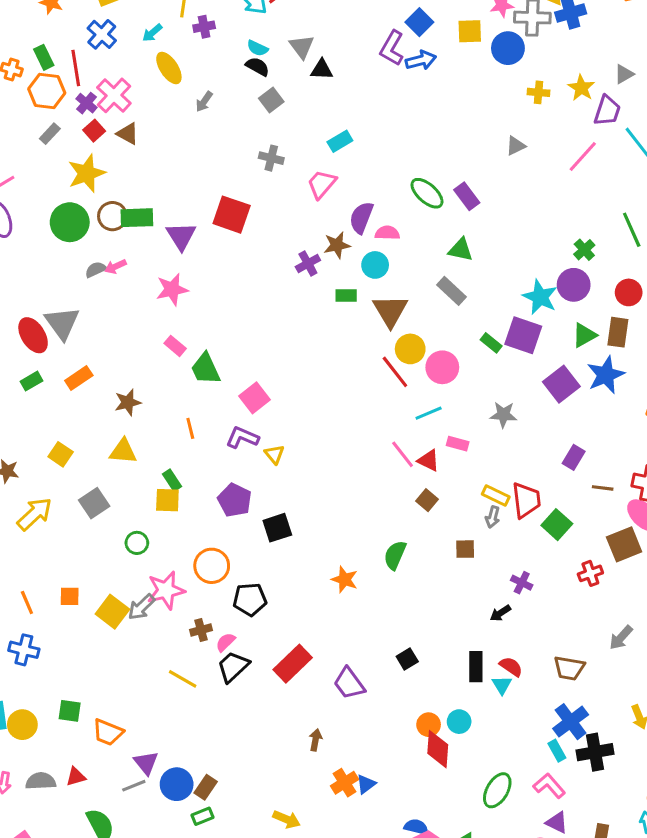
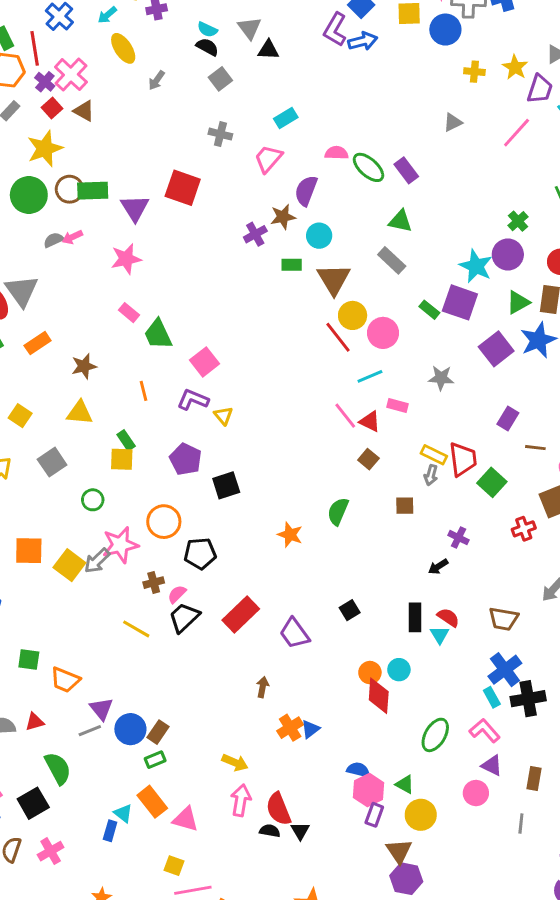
pink semicircle: (387, 233) -> (337, 153), moved
orange square: (70, 596) -> (29, 551), size x1.5

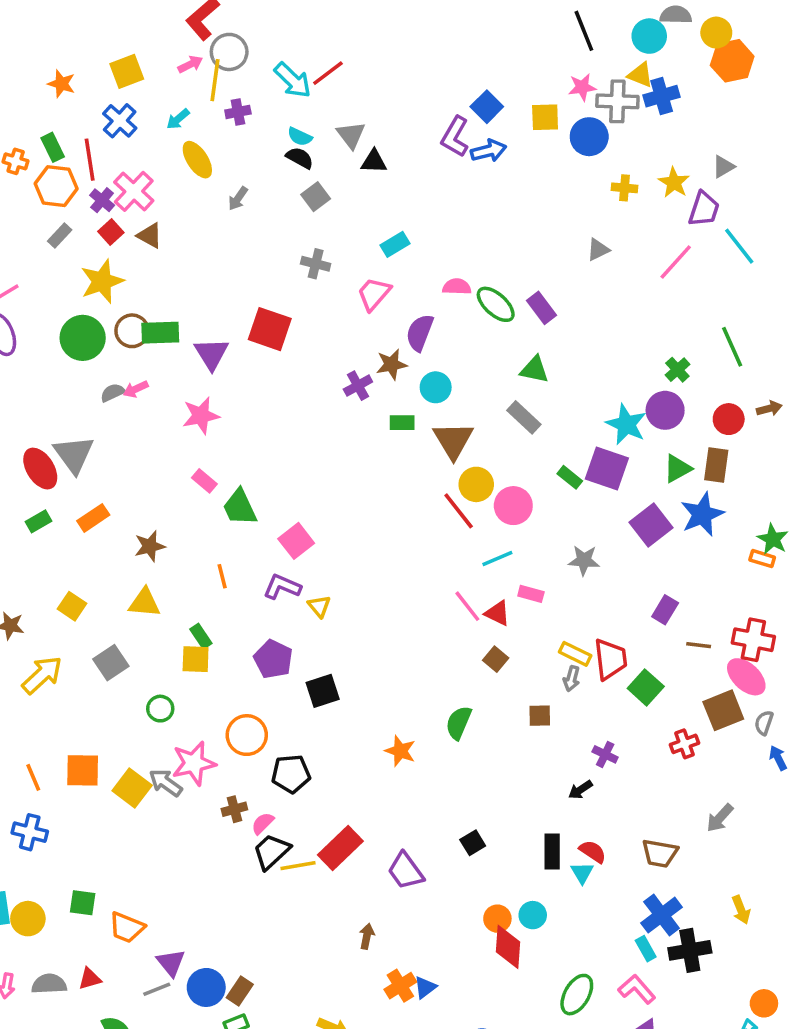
gray arrow: (97, 561) -> (166, 783), turned 80
yellow line: (136, 629) -> (298, 866), moved, turned -40

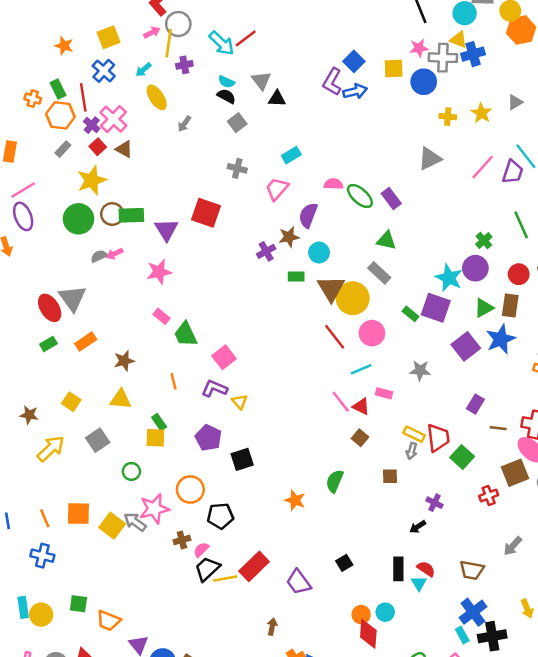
purple trapezoid: (704, 209) -> (513, 172), moved
gray triangle: (598, 250) -> (430, 159), size x1.5
yellow circle: (476, 484) -> (353, 298), moved, size x1.4

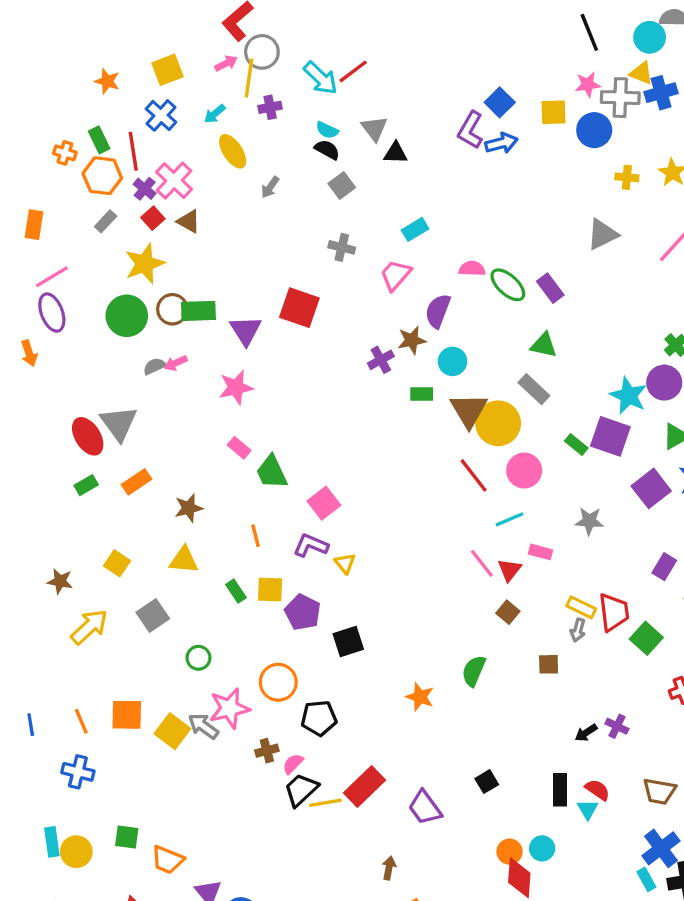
red triangle: (361, 406) -> (510, 570), turned 42
yellow square: (155, 438) -> (270, 589), moved
purple cross: (434, 503) -> (617, 726), moved

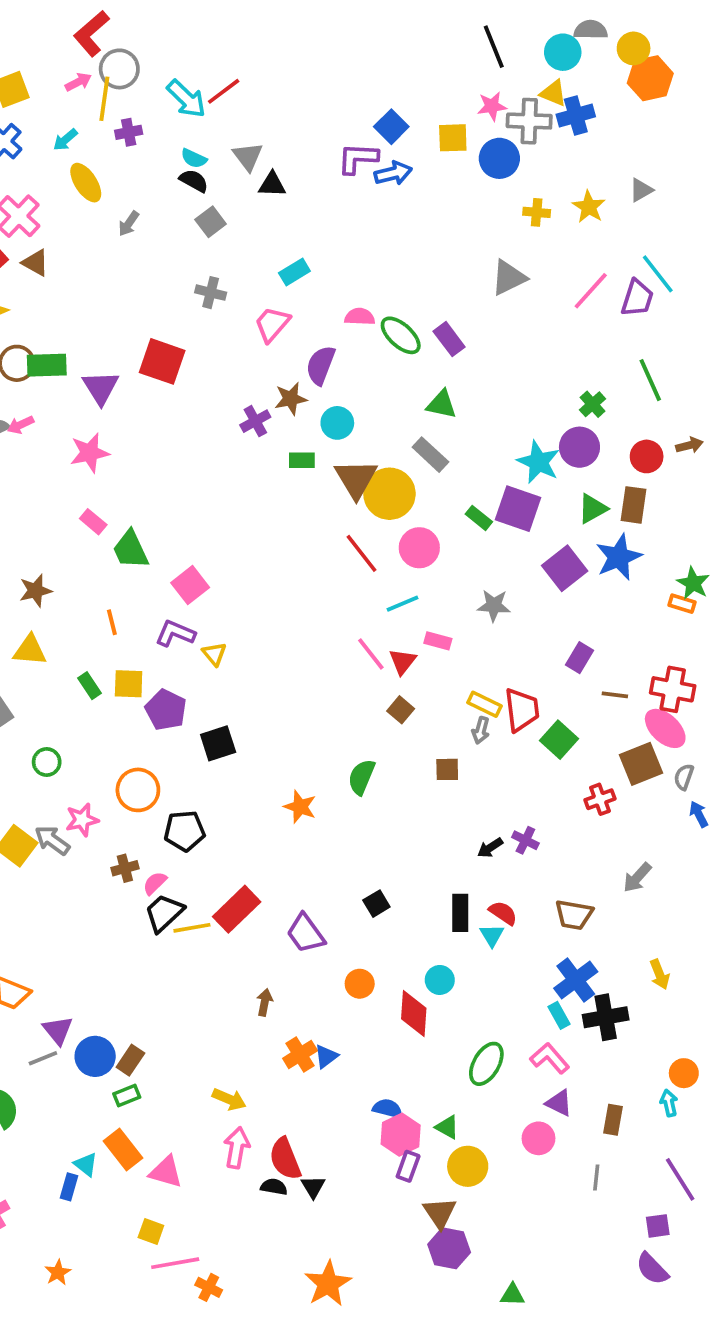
purple L-shape: (470, 130) -> (358, 158), turned 63
pink star: (229, 708) -> (82, 820), size x0.7
orange circle: (510, 852) -> (360, 984), moved

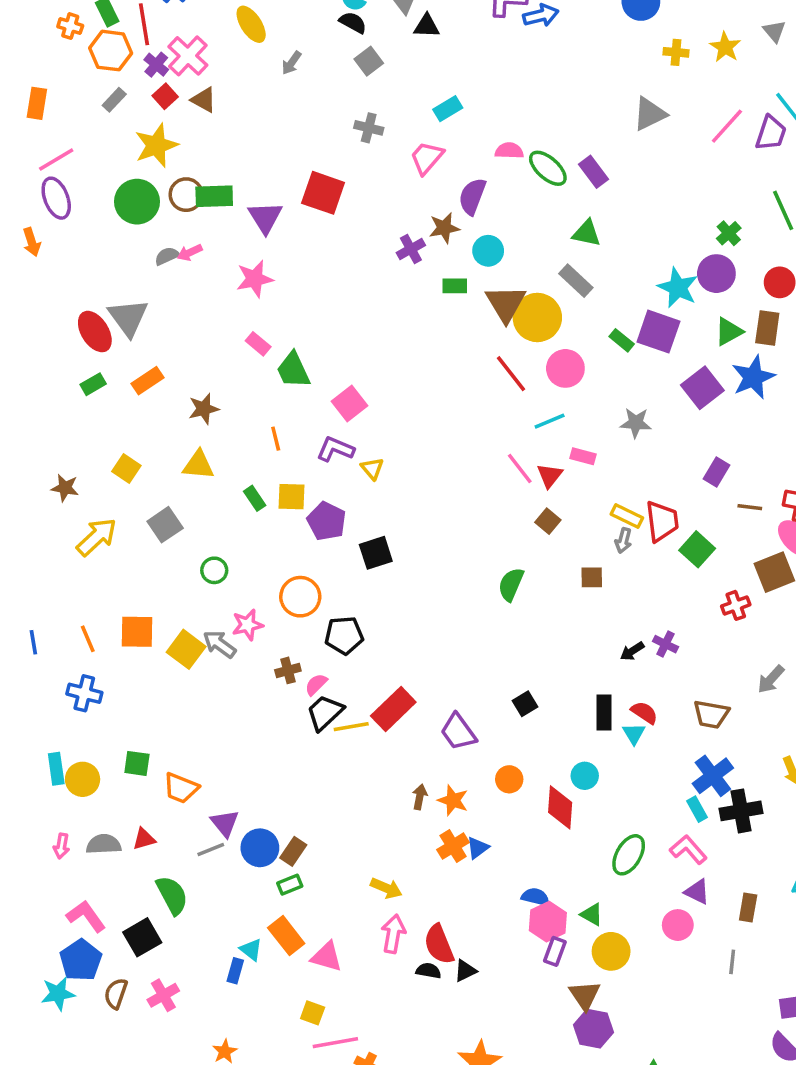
gray triangle: (641, 190) -> (774, 31), turned -40
orange star: (300, 807) -> (453, 800), moved
black triangle: (313, 1187) -> (465, 971), turned 35

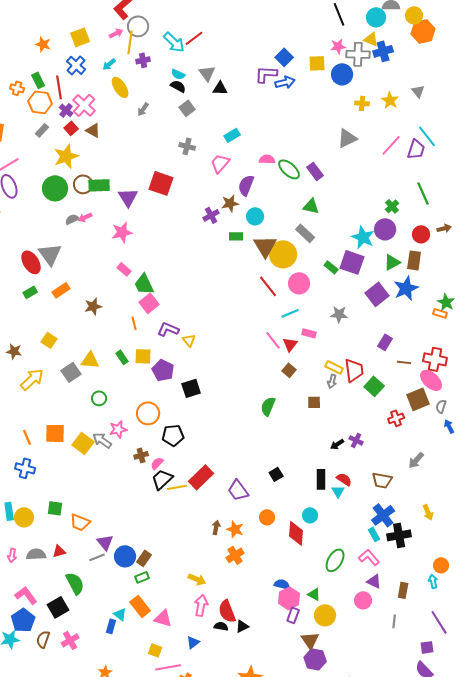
pink square: (349, 404) -> (149, 303), moved
yellow triangle: (198, 465) -> (90, 360), moved
blue triangle: (478, 848) -> (193, 642), moved

